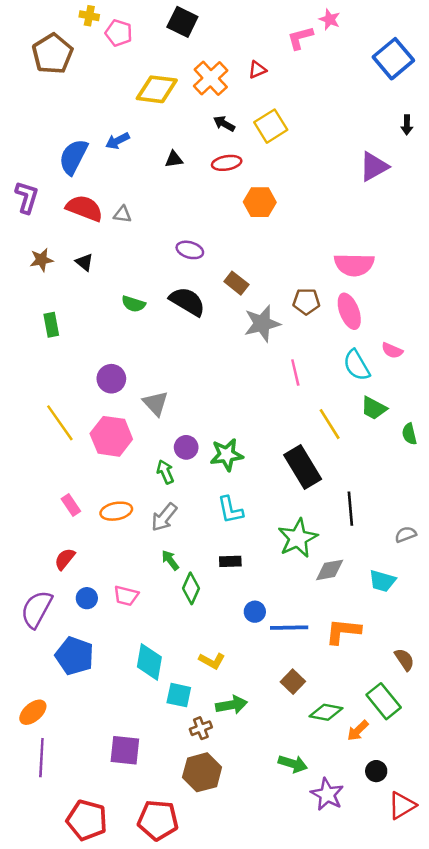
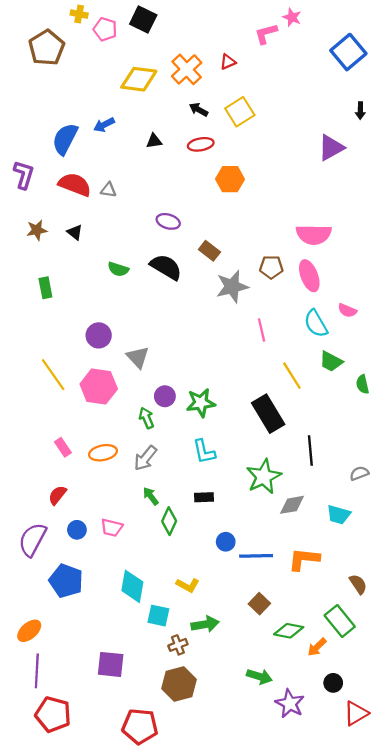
black square: (182, 22) -> (143, 19), moved
red pentagon: (87, 820) -> (53, 714), moved

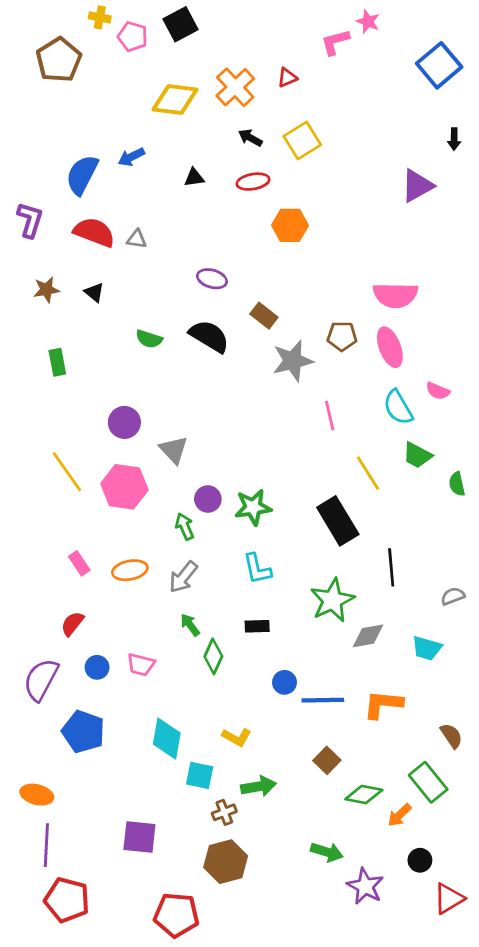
black square: (143, 19) -> (180, 24), turned 36
orange ellipse: (29, 631) -> (37, 795), turned 55

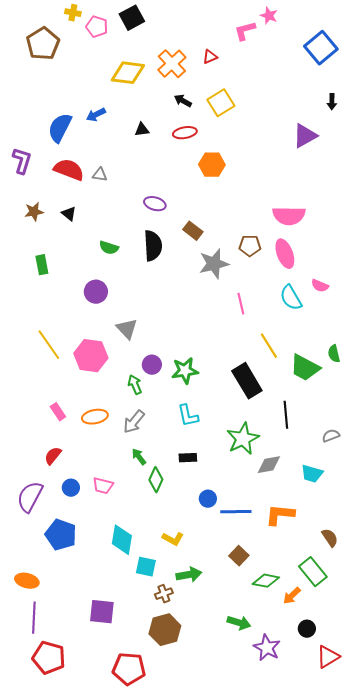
black semicircle: (209, 336) -> (153, 246), turned 56
purple circle: (124, 422) -> (96, 292), moved
green trapezoid: (417, 455) -> (305, 368), moved, size x1.4

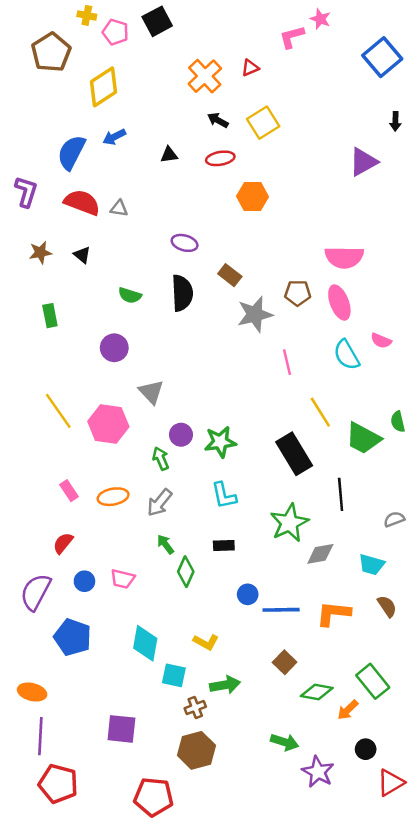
yellow diamond: (128, 73) -> (104, 87), moved, turned -40
brown semicircle: (330, 538) -> (387, 606), moved

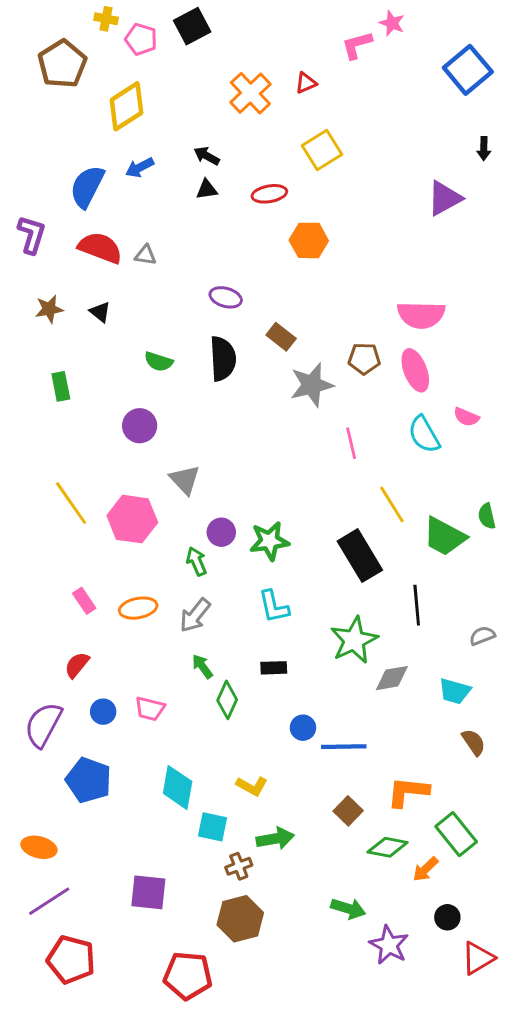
black arrow: (218, 120) -> (207, 156), moved
orange L-shape: (333, 613) -> (408, 792), moved
purple line: (40, 736) -> (49, 901), turned 54

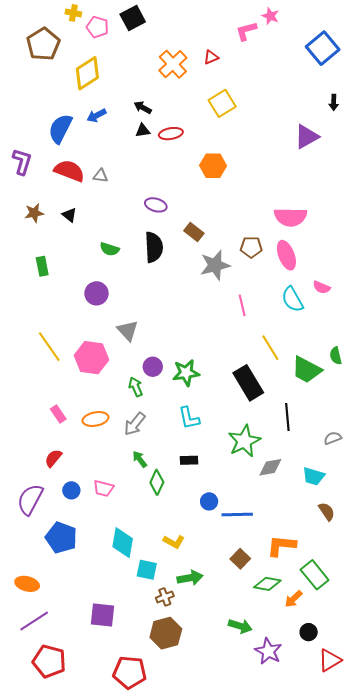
red ellipse: (269, 194) -> (171, 134), moved

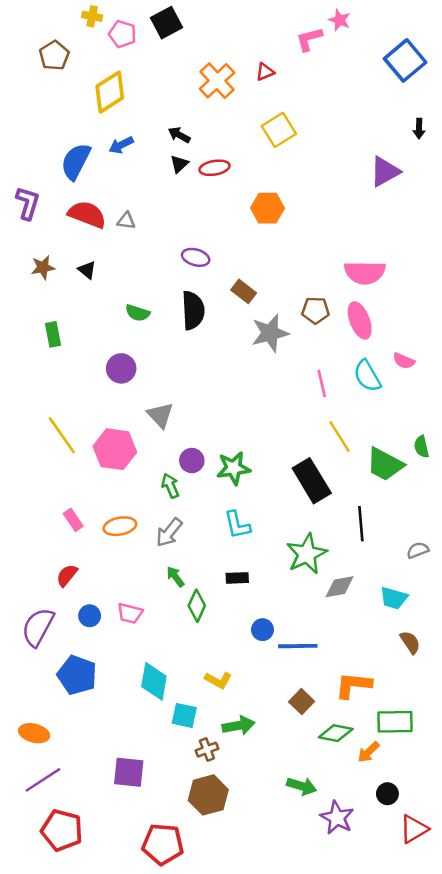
brown pentagon: (43, 44) -> (54, 55), size x0.7
black triangle: (143, 131) -> (179, 164), turned -35
pink line: (242, 305) -> (322, 384), moved
green rectangle: (315, 575) -> (395, 722), turned -52

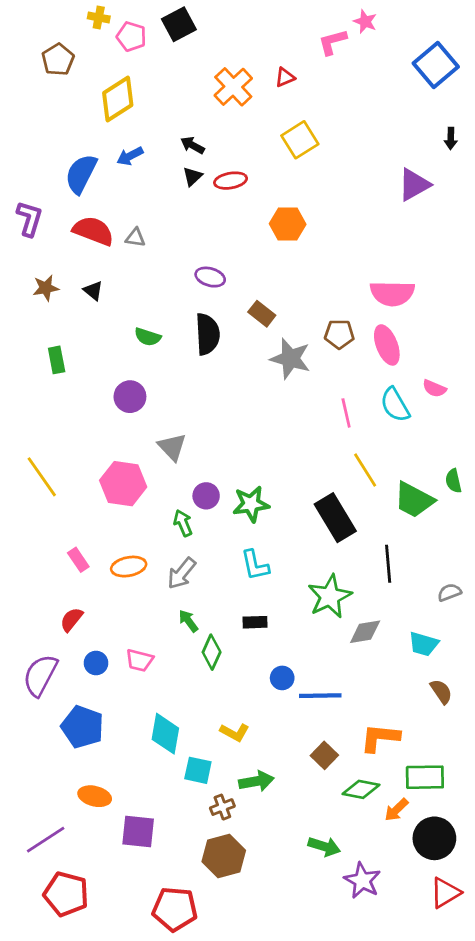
gray star: (270, 333) -> (290, 359), turned 30
yellow line: (62, 435) -> (42, 477), moved
orange ellipse: (34, 733) -> (95, 796), moved
black circle: (387, 794) -> (434, 838), moved, size x1.8

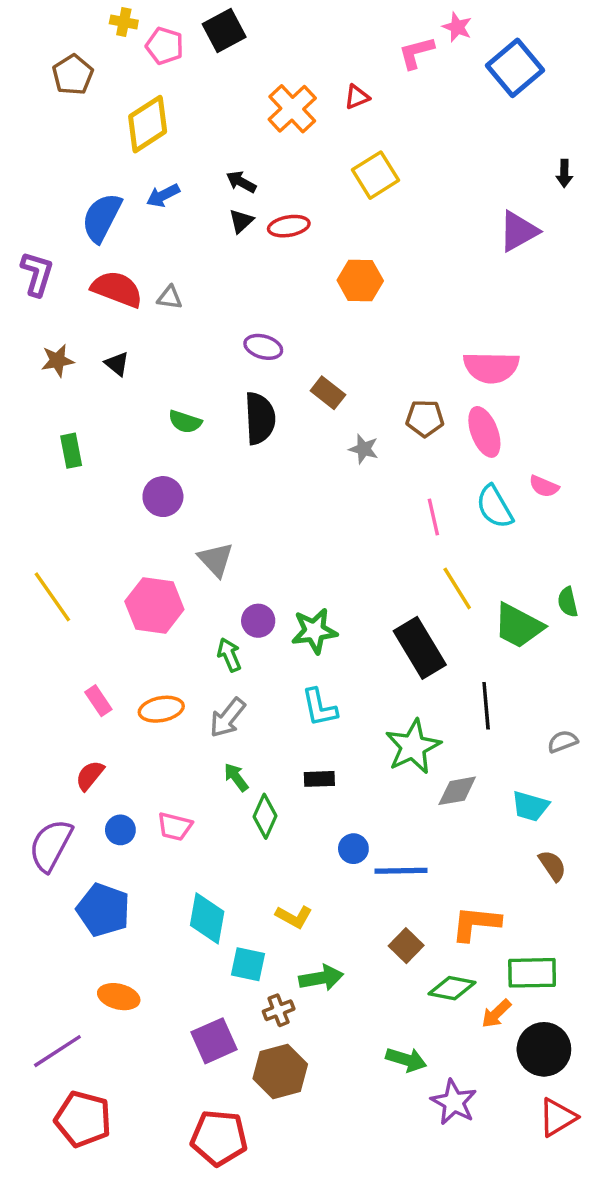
blue square: (436, 65) -> (515, 68), moved
gray star: (290, 359) -> (364, 449), size x0.6
purple square: (138, 832) -> (214, 1041), moved, turned -30

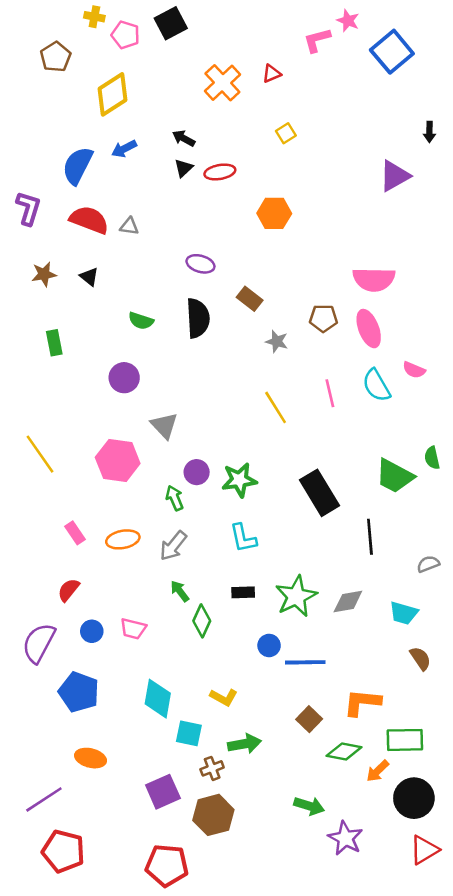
yellow square: (376, 175) -> (286, 133), size x0.6
yellow line: (457, 588) -> (276, 407), moved
green star: (413, 747) -> (296, 596), moved

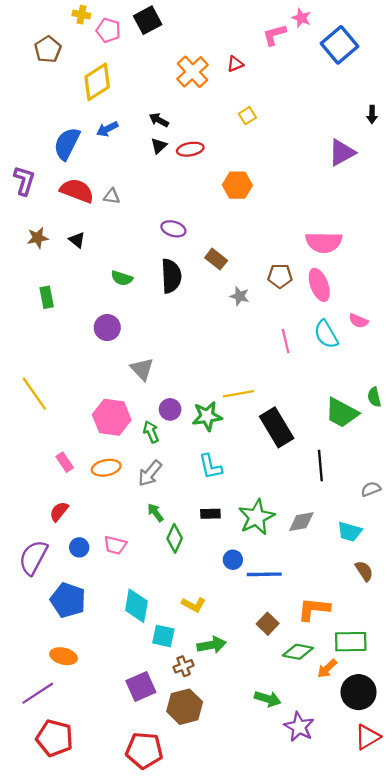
yellow line: (276, 407) -> (238, 394), moved, turned -68
pink hexagon: (118, 460) -> (112, 417), moved
orange ellipse: (91, 758) -> (64, 656), moved

